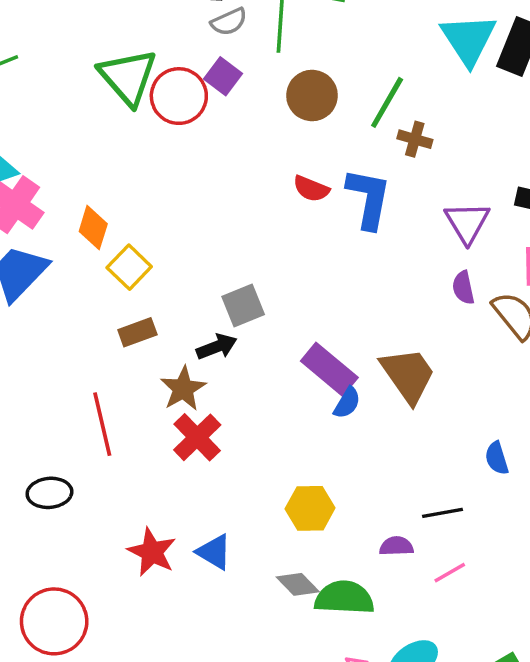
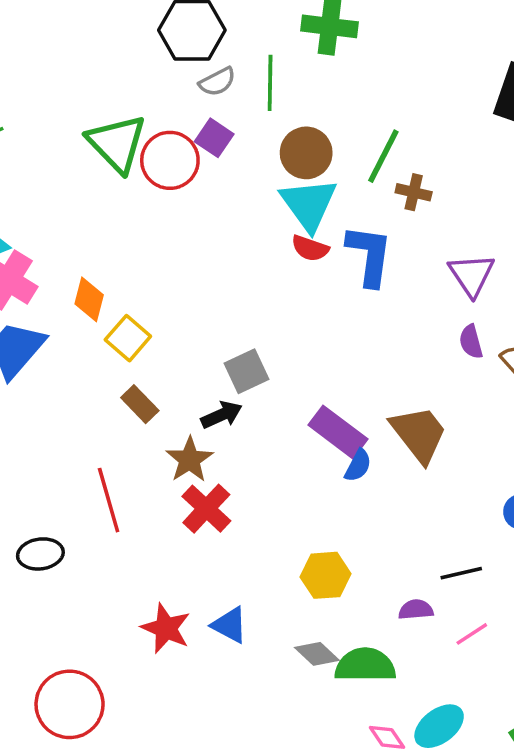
cyan triangle: (468, 39) -> (309, 204), moved
brown rectangle: (137, 332) -> (140, 404), turned 69
black ellipse: (49, 493) -> (40, 554), moved

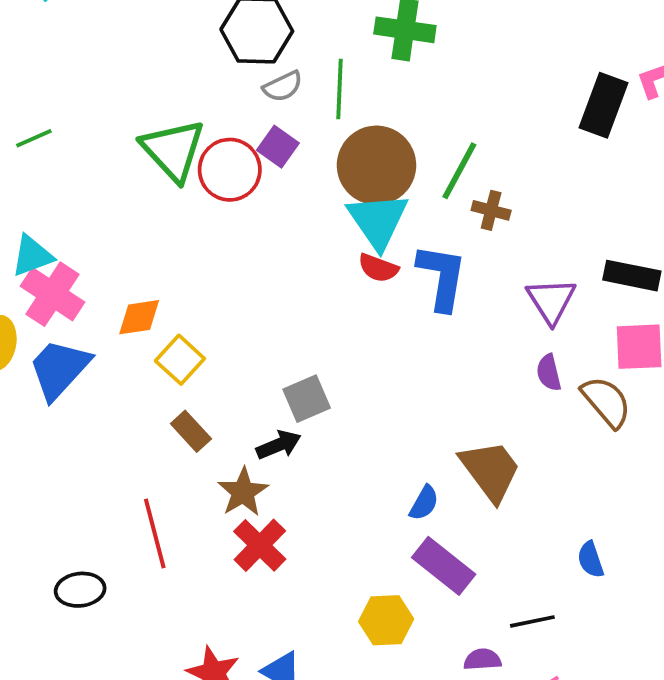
brown circle: (306, 153) -> (376, 165), size x1.4
orange diamond: (89, 299) -> (139, 317), turned 66
purple rectangle: (338, 432) -> (444, 566), moved

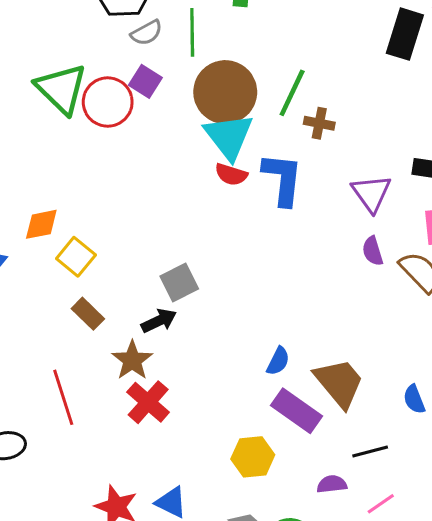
brown trapezoid: (490, 470) -> (339, 383), moved

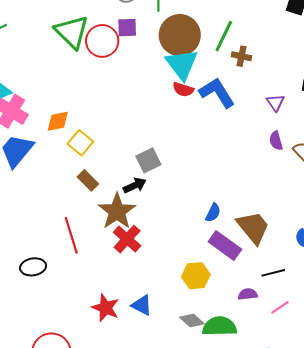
purple square: (145, 81) -> (127, 28), turned -35
blue L-shape: (283, 179) -> (217, 93), turned -39
purple triangle: (371, 193) -> (275, 103), size x0.7
brown star: (132, 360) -> (117, 211), size x1.4

